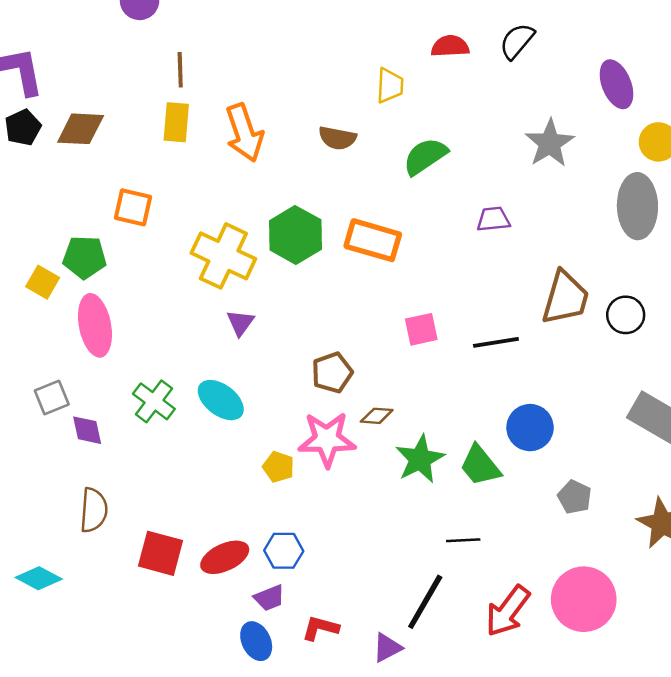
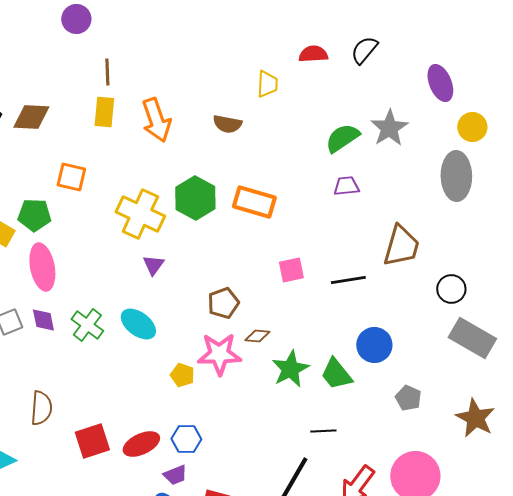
green semicircle: (425, 156) -> (342, 138), moved
black circle: (626, 315) -> (451, 289), moved
purple diamond: (87, 430) -> (43, 320), moved
red square: (161, 553) -> (92, 441), turned -33

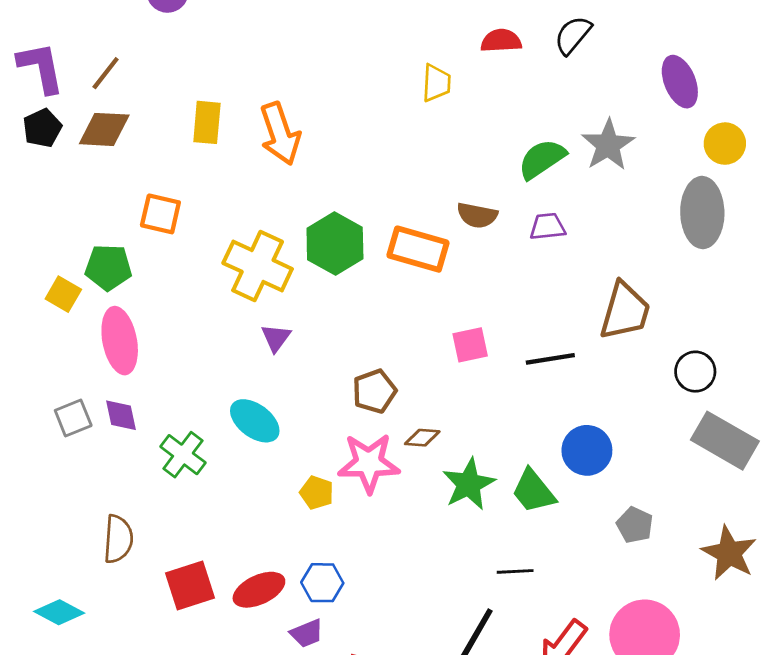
brown line: (107, 72) -> (106, 73), moved, turned 40
brown semicircle: (227, 124) -> (477, 215), moved
green cross: (87, 325) -> (183, 455), moved

